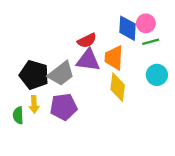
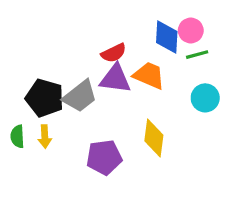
orange trapezoid: (114, 58) -> (149, 75), turned 110
yellow diamond: (118, 87) -> (154, 138), moved
purple pentagon: (64, 107) -> (104, 157), moved
green semicircle: (18, 115) -> (17, 136), moved

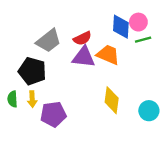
gray trapezoid: (80, 96) -> (49, 41), moved
cyan circle: (205, 98) -> (149, 111), moved
purple pentagon: (104, 157) -> (53, 114), moved

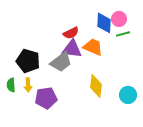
gray trapezoid: (49, 41) -> (61, 62), moved

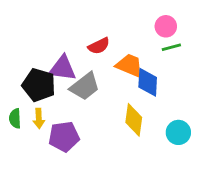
blue diamond: (104, 23) -> (148, 82), moved
purple triangle: (72, 49) -> (63, 68), moved

